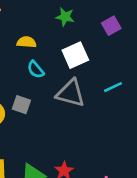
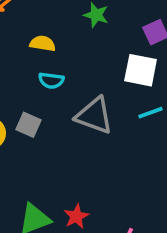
white square: (75, 55) -> (141, 70), moved, turned 30
cyan semicircle: (36, 69) -> (51, 80), turned -48

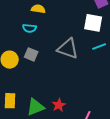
cyan semicircle: (51, 80) -> (29, 28), moved

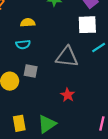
red star: (59, 105) -> (68, 95), moved

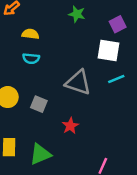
yellow semicircle: (28, 23) -> (30, 34), moved
gray square: (31, 71) -> (39, 104), moved

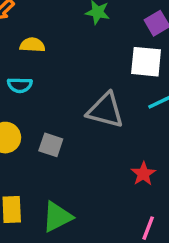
cyan semicircle: (31, 58) -> (20, 85), moved
red star: (70, 126) -> (143, 174), moved

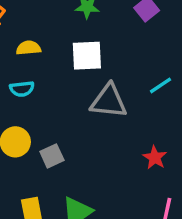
white square: (146, 62) -> (87, 56), moved
gray square: (51, 145) -> (52, 156), moved, turned -35

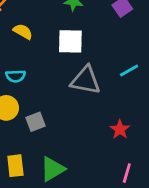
yellow semicircle: (28, 48) -> (23, 32), turned 30
cyan semicircle: (22, 89) -> (16, 76), moved

